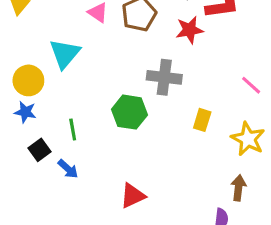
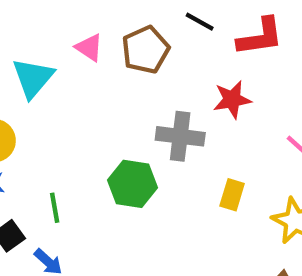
red star: (190, 30) -> (232, 100), moved
cyan triangle: (65, 54) -> (33, 78), moved

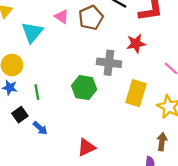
yellow rectangle: (232, 195) -> (136, 93), size x1.6
green line: (55, 208) -> (37, 92), moved

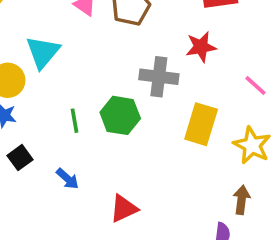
cyan triangle: (32, 32) -> (43, 52), moved
green line: (37, 92) -> (75, 121), moved
blue arrow: (40, 128) -> (67, 179), moved

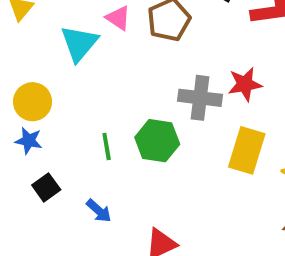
red star: (201, 47) -> (245, 84), moved
cyan triangle: (43, 52) -> (79, 43), moved

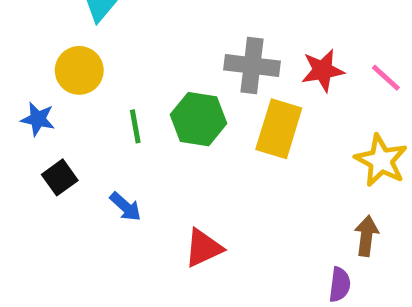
red star: (245, 84) -> (323, 70), moved
yellow circle: (33, 102) -> (79, 70), moved
yellow rectangle: (247, 150) -> (279, 129), moved

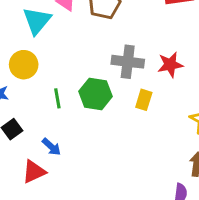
yellow rectangle: (279, 129) -> (144, 100), size x0.6
red triangle: (203, 248) -> (34, 172), moved

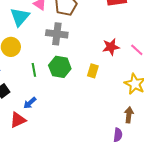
gray cross: (128, 62) -> (57, 34), moved
blue arrow: (51, 147) -> (30, 103), turned 96

